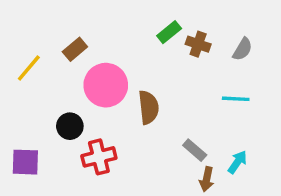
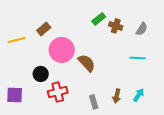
yellow line: (29, 68) -> (17, 40), turned 36
brown semicircle: (149, 107) -> (87, 63), turned -36
gray rectangle: (195, 150) -> (94, 102), moved, turned 32
brown arrow: (207, 179) -> (117, 96), moved

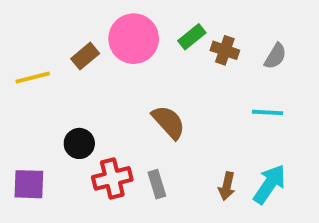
pink circle: (62, 50) -> (134, 39), moved
cyan arrow: (139, 95) -> (270, 184), size x1.5
gray rectangle: (94, 102) -> (157, 184), moved

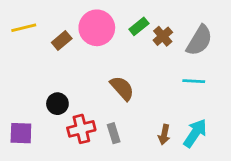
brown cross: (225, 50) -> (163, 36), turned 30
gray semicircle: (275, 56) -> (199, 40), size x1.6
yellow line: (33, 77) -> (24, 28), moved

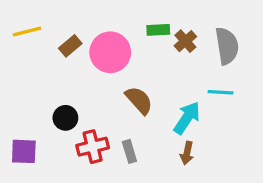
green rectangle: (139, 26) -> (158, 30), turned 36
pink circle: (97, 28) -> (110, 52), moved
gray semicircle: (199, 40) -> (227, 46), turned -40
cyan arrow: (195, 133) -> (187, 118), moved

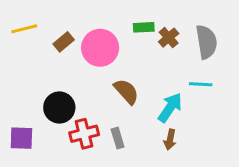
black circle: (65, 118) -> (59, 107), size x1.4

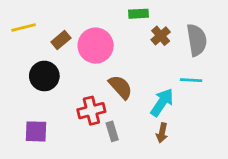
green rectangle: (144, 27) -> (138, 14), moved
black circle: (59, 107) -> (44, 76), moved
red cross: (84, 134) -> (91, 111), moved
purple square: (21, 138) -> (36, 131), moved

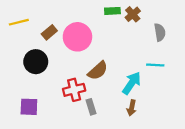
brown cross: (161, 36) -> (133, 14), moved
gray semicircle: (197, 40) -> (160, 32), size x0.7
brown semicircle: (120, 87) -> (98, 71), turned 90

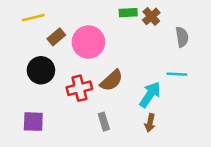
yellow line: (19, 22) -> (33, 18), moved
red cross: (74, 90) -> (79, 88), moved

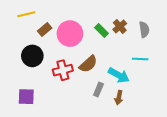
green rectangle: (128, 13) -> (101, 31), moved, turned 48
brown cross: (151, 16) -> (120, 26), moved
cyan arrow: (150, 95) -> (119, 75), turned 85
gray rectangle: (104, 122) -> (98, 89), moved, turned 40

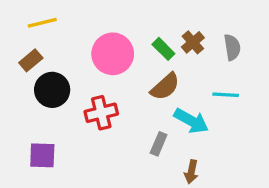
brown rectangle: (45, 29) -> (31, 60), moved
brown semicircle: (88, 64) -> (165, 87), moved
brown arrow: (119, 98) -> (191, 172), moved

